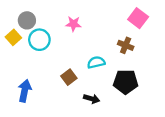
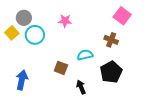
brown square: (69, 77) -> (61, 68), turned -32
black pentagon: (126, 82) -> (111, 72), turned -30
black arrow: (92, 99) -> (81, 87), turned -128

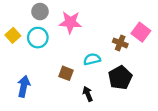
pink square: (122, 16) -> (141, 32), moved
gray circle: (24, 18) -> (40, 12), moved
pink star: (65, 21) -> (70, 22), size x1.5

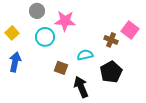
cyan circle: (38, 38) -> (45, 37), moved
blue arrow: (24, 86) -> (15, 62), moved
black arrow: (88, 94) -> (81, 87), size x1.5

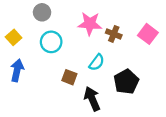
pink star: (65, 21) -> (90, 24), moved
brown cross: (111, 40) -> (114, 34), moved
cyan semicircle: (85, 55) -> (97, 62), turned 140

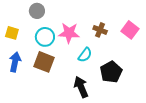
pink star: (90, 24) -> (69, 33), moved
yellow square: (14, 37) -> (12, 33), turned -32
brown square: (69, 77) -> (44, 62), moved, size x1.5

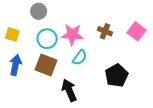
cyan semicircle: (85, 55) -> (80, 58), moved
black arrow: (81, 87) -> (69, 90), moved

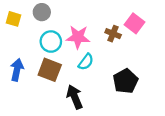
pink square: (136, 31) -> (135, 23), moved
yellow square: (12, 34) -> (14, 19), moved

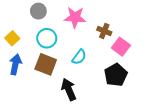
yellow square: (14, 19) -> (12, 38), moved, turned 32
pink square: (135, 23) -> (121, 47), moved
pink star: (78, 37) -> (75, 17), moved

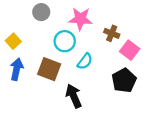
cyan circle: (47, 38) -> (65, 41), moved

